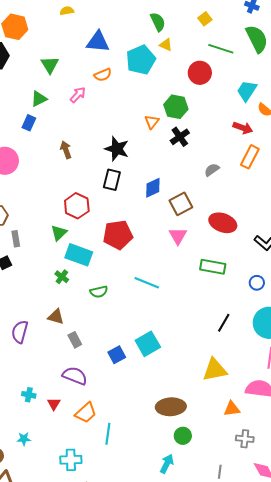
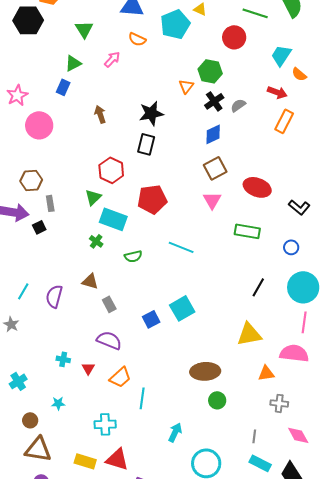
orange semicircle: (103, 75) -> (137, 39), turned 48
black star: (117, 149) -> (151, 113), turned -30
gray semicircle: (212, 170) -> (238, 105), moved
blue diamond: (153, 188) -> (213, 134), moved
cyan arrow: (167, 464) -> (175, 432), moved

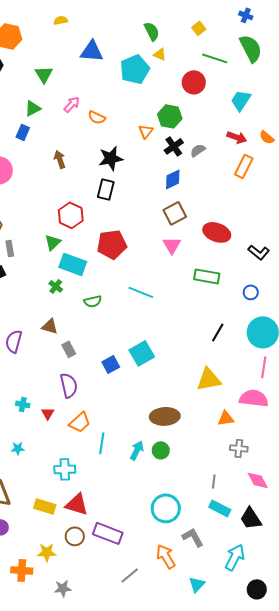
orange semicircle: (137, 39) -> (97, 117), moved
orange semicircle: (299, 74) -> (267, 137), moved
purple semicircle: (109, 340) -> (69, 385), turned 55
green circle: (217, 400) -> (161, 450), moved
cyan arrow: (175, 432) -> (137, 450), moved

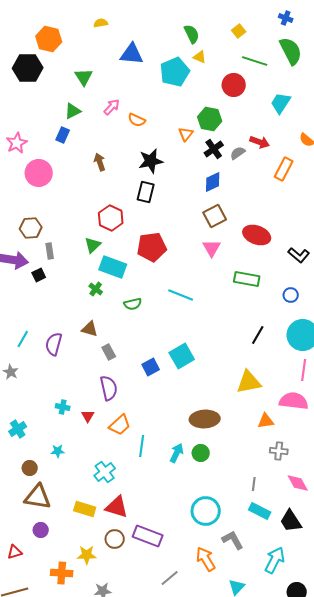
red arrow: (237, 137) -> (260, 142), moved
cyan cross: (65, 469) -> (105, 472), turned -35

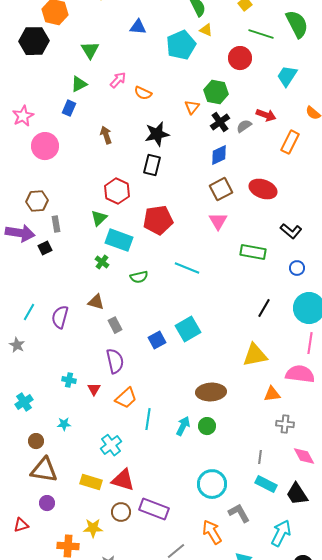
blue triangle: (132, 54) -> (138, 27), size x0.7
red ellipse: (257, 235) -> (263, 189), moved
black L-shape: (299, 255) -> (291, 231), moved

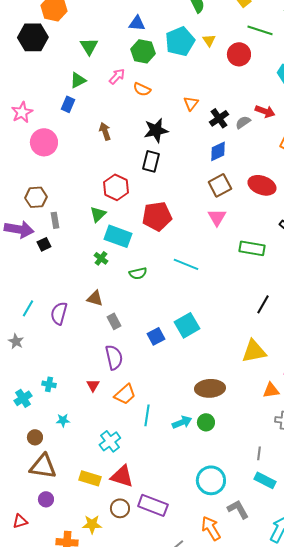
yellow triangle: (206, 30) -> (209, 40), moved, turned 32
green hexagon: (216, 92) -> (143, 51), moved
cyan cross: (69, 380) -> (49, 384), moved
cyan arrow: (183, 426) -> (182, 422), turned 42

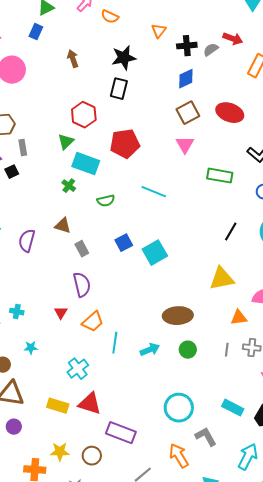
black cross: (219, 118) -> (187, 46), turned 30
blue square: (156, 336) -> (124, 243), moved
green circle: (206, 422) -> (188, 350), moved
gray line: (259, 453) -> (227, 350), moved
brown circle: (120, 508) -> (92, 456), moved

